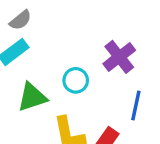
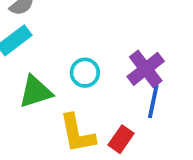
purple cross: (119, 57) -> (146, 69), moved

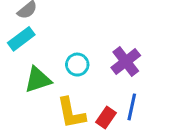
blue line: (153, 101) -> (132, 107), moved

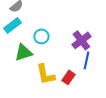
cyan circle: (77, 65) -> (41, 36), moved
blue line: (132, 107) -> (86, 60), moved

